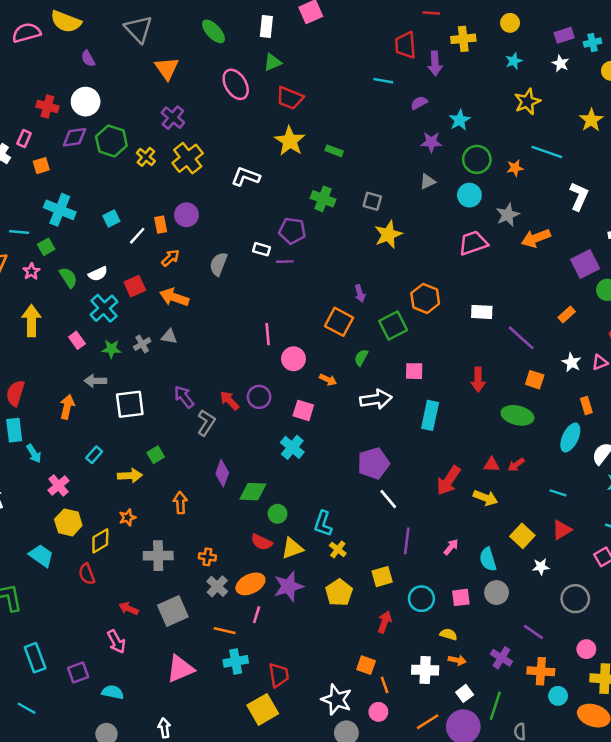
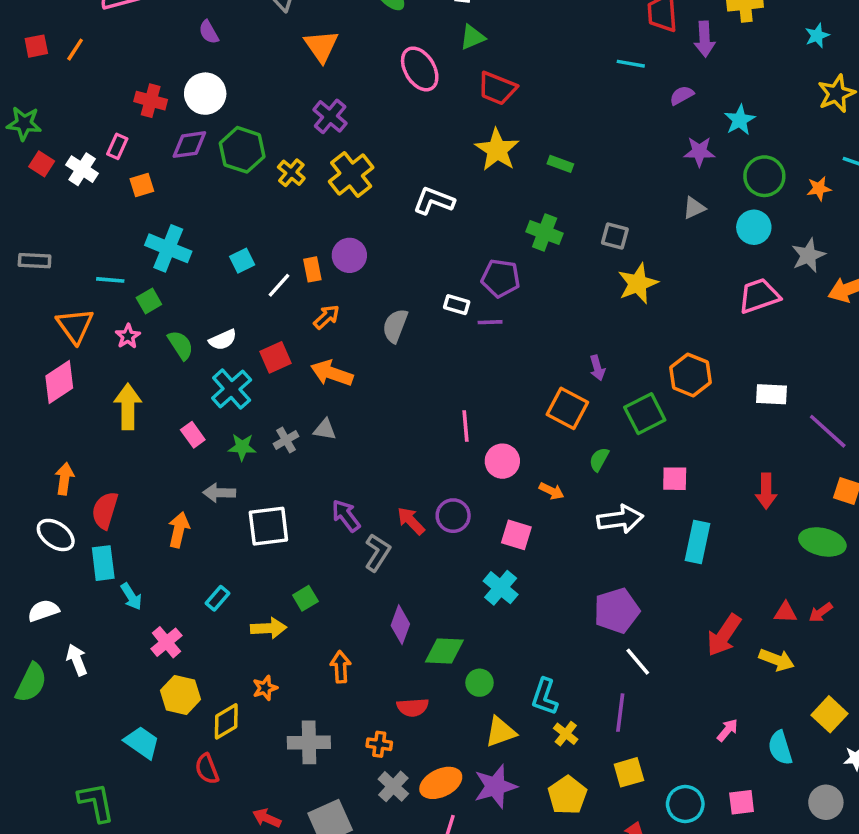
purple line: (407, 541) -> (620, 713), moved
red semicircle: (262, 542) -> (413, 707), moved, turned -30
gray circle: (497, 593) -> (826, 802), moved

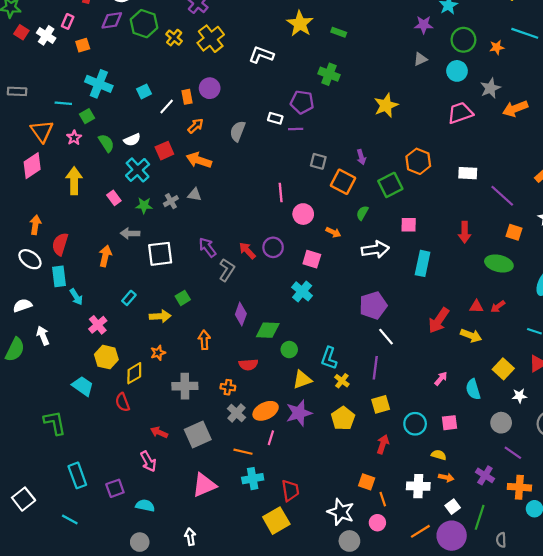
gray square: (615, 236) -> (318, 161), moved

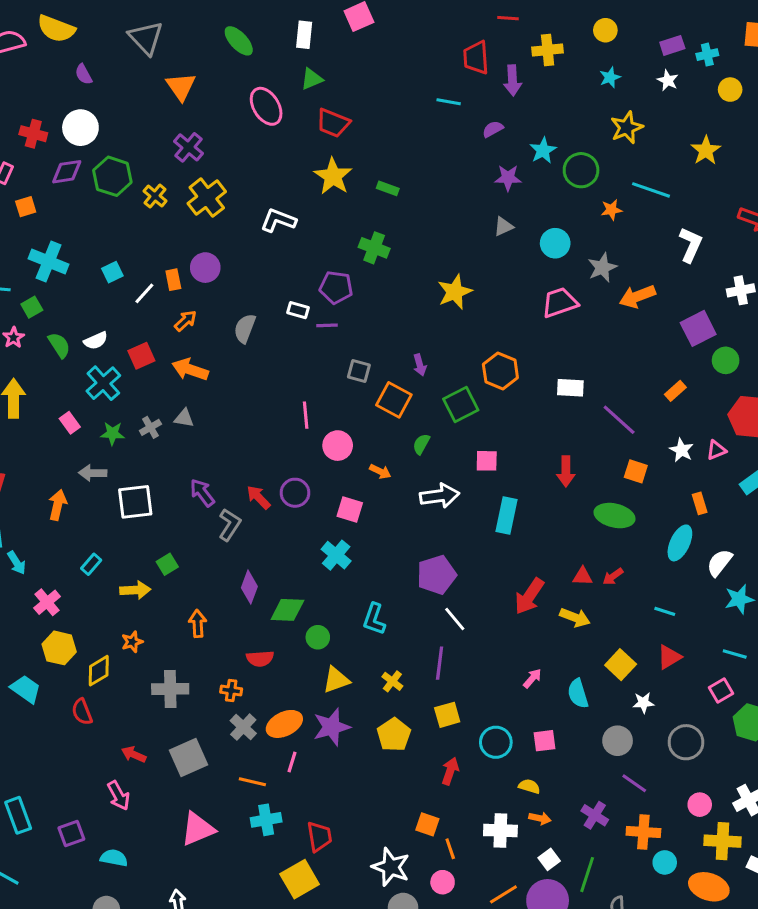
green circle: (463, 40) -> (581, 170), moved
cyan L-shape: (329, 358) -> (374, 619), moved

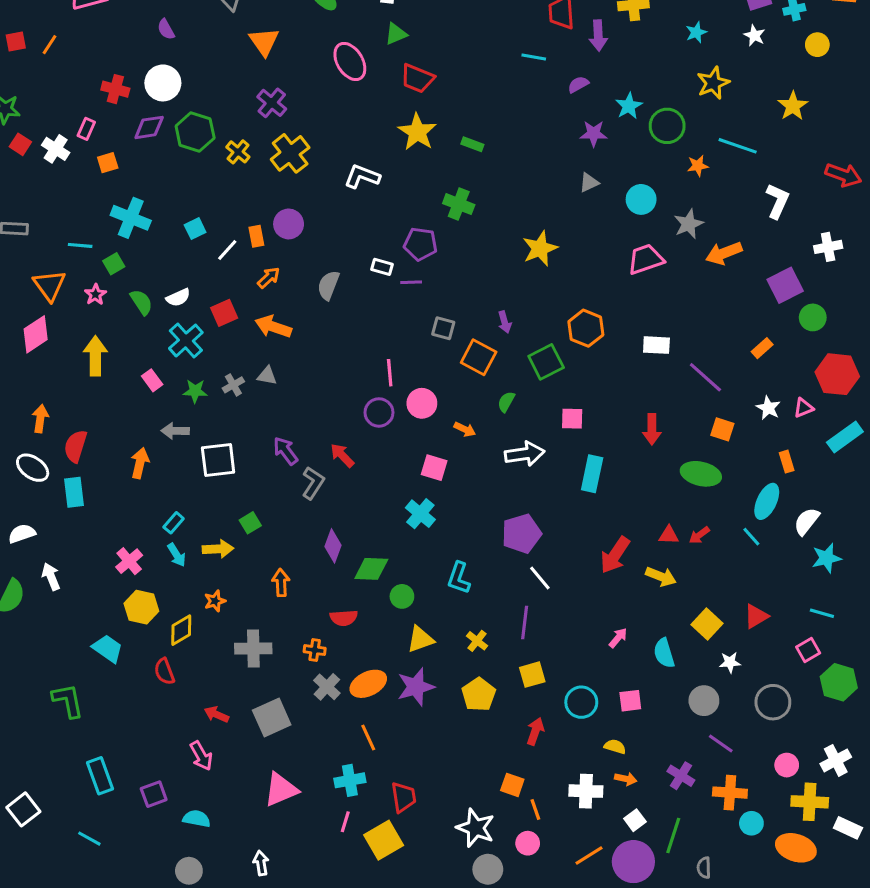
purple circle: (295, 493) -> (379, 412), moved
cyan arrow: (17, 563) -> (177, 555), moved
cyan line: (665, 611) -> (751, 537), moved, turned 30
pink line: (292, 762) -> (345, 822), moved
orange line: (252, 782) -> (368, 737), moved, turned 52

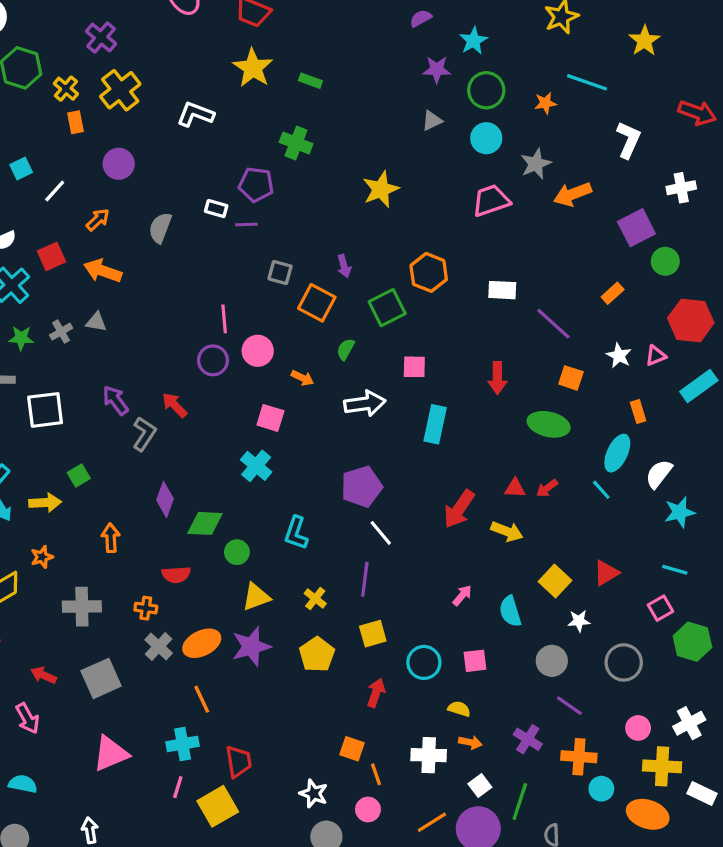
green circle: (667, 126) -> (486, 90), moved
orange rectangle: (256, 236) -> (75, 122), moved
white star: (476, 828) -> (314, 794), size x0.7

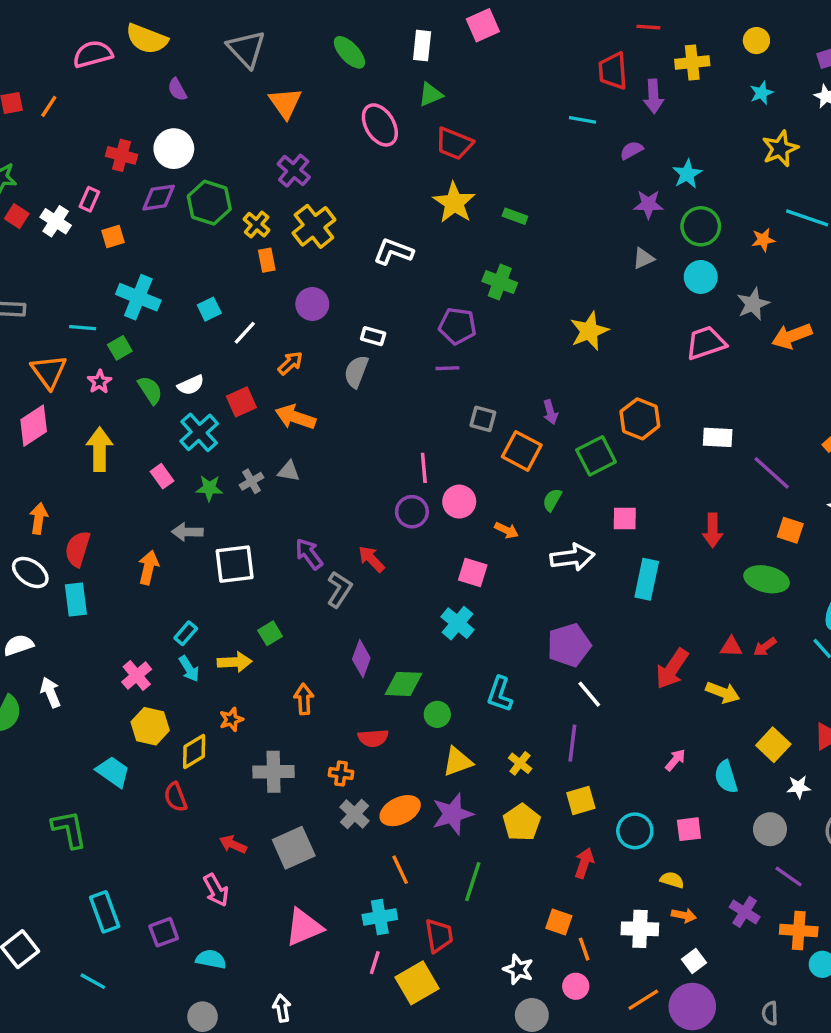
white rectangle: (216, 209) -> (373, 336), moved
green line: (520, 801) -> (473, 882), moved

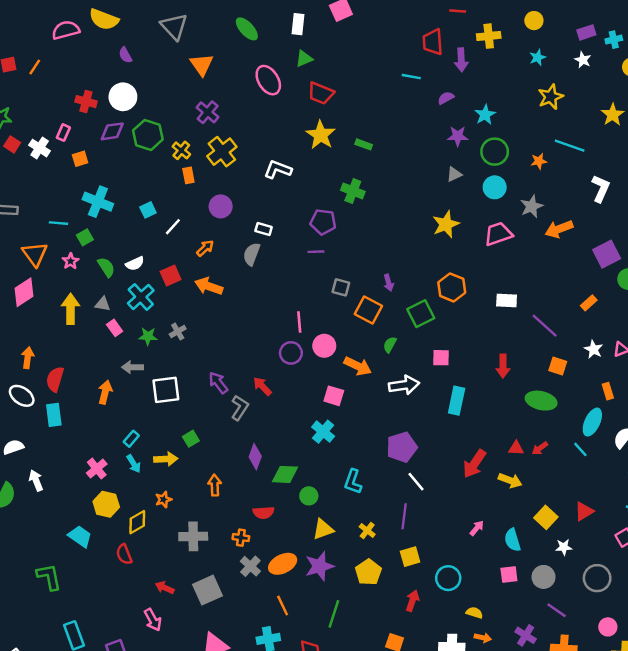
yellow star: (589, 331) -> (446, 224), moved
gray triangle: (289, 471) -> (103, 304), moved
orange arrow: (507, 530) -> (358, 366), size x1.6
pink square: (689, 829) -> (509, 575), moved

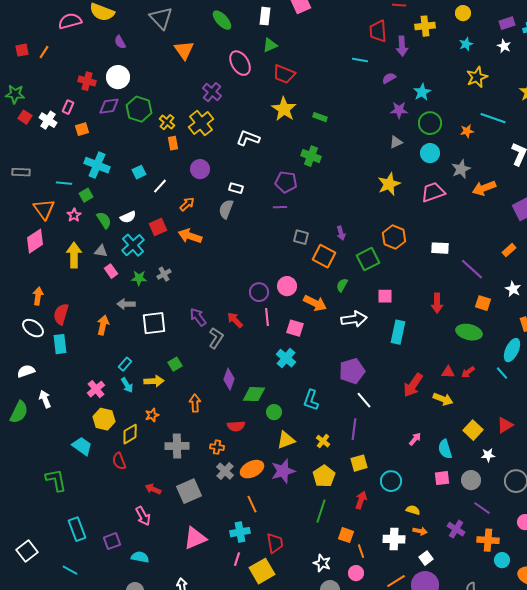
purple cross: (208, 112) -> (212, 92), moved
pink line: (299, 322) -> (267, 317), moved
green line: (334, 614) -> (321, 511), moved

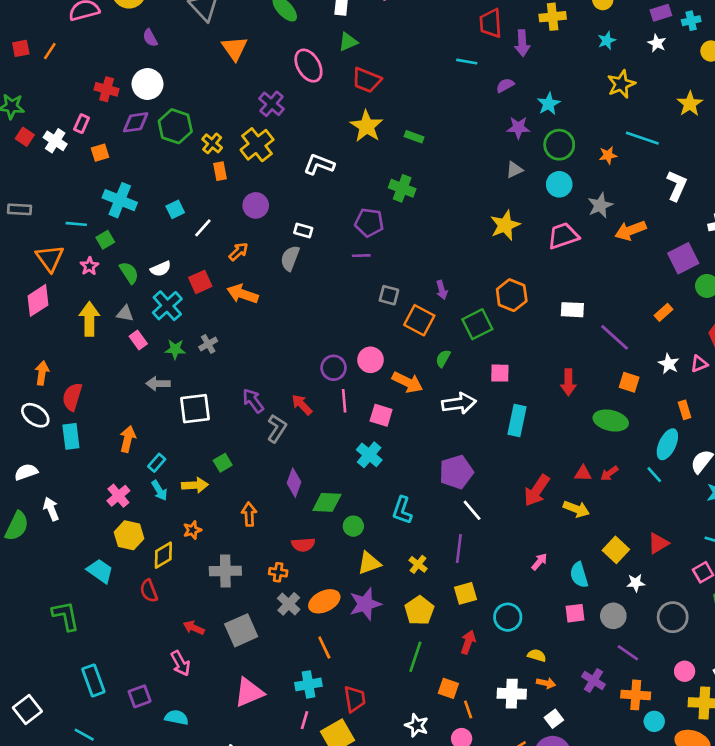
orange arrow: (103, 325) -> (128, 439), moved

